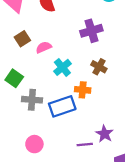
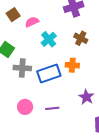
orange cross: (83, 90) -> (72, 65), moved
purple line: (85, 145) -> (52, 108), moved

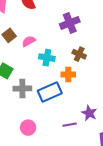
cyan cross: (49, 39) -> (47, 58), turned -35
orange cross: (72, 65) -> (68, 74), moved
purple line: (52, 108) -> (70, 125), moved

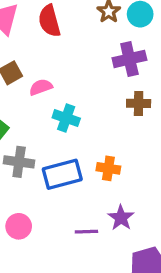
purple cross: (70, 23) -> (129, 59), moved
brown cross: (79, 54) -> (139, 103), moved, turned -32
orange cross: (68, 74) -> (108, 168), moved

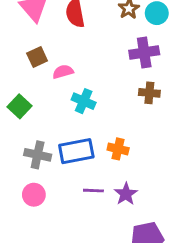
gray cross: (19, 162) -> (38, 155), moved
purple line: (86, 232) -> (93, 191), moved

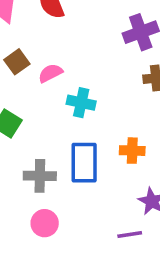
blue rectangle: (76, 151) -> (84, 163), turned -68
purple line: (93, 191) -> (130, 234), moved

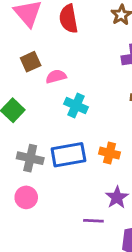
blue rectangle: (84, 163) -> (68, 155), turned 68

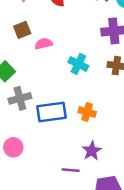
cyan cross: (76, 106) -> (78, 64), moved
gray cross: (30, 158) -> (20, 98), moved, turned -30

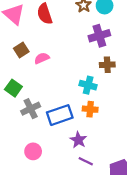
cyan cross: (78, 64) -> (88, 85), moved
purple star: (92, 151) -> (78, 140), moved
purple line: (71, 170) -> (86, 161), turned 32

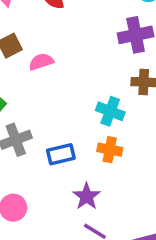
blue rectangle: (60, 115) -> (61, 154), size x0.7

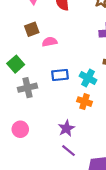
blue rectangle: (61, 154) -> (60, 75), moved

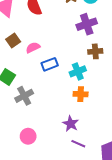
blue rectangle: (60, 75) -> (50, 64), moved
cyan cross: (88, 78) -> (78, 71), turned -35

